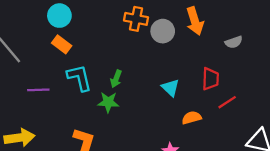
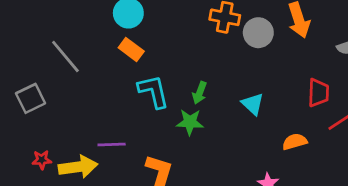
cyan triangle: (170, 88) -> (253, 104), moved
purple line: (38, 90) -> (112, 144), moved

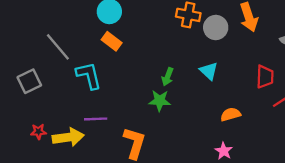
cyan L-shape: (153, 91) -> (89, 76), moved
cyan triangle: (253, 104) -> (209, 71), moved
orange semicircle: (295, 142) -> (231, 114), moved

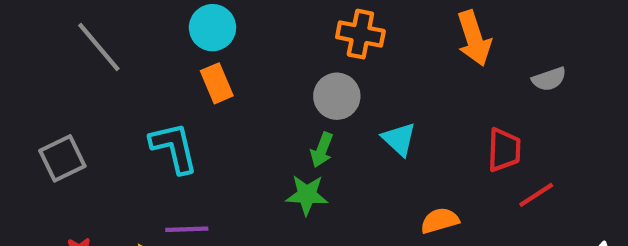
gray circle: (216, 28) -> (337, 96), moved
orange rectangle: (112, 41) -> (217, 83), turned 30
gray line: (58, 47) -> (99, 47), moved

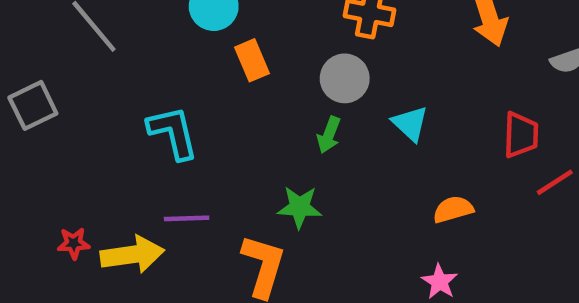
orange rectangle: (217, 83) -> (252, 60), moved
gray square: (62, 158) -> (33, 105), moved
green star: (307, 195) -> (299, 207), moved

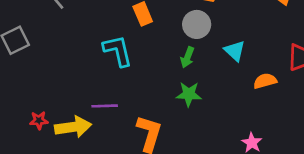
cyan L-shape: (173, 133) -> (118, 51), moved
green star: (299, 207) -> (189, 94), moved
orange semicircle: (453, 209) -> (265, 81), moved

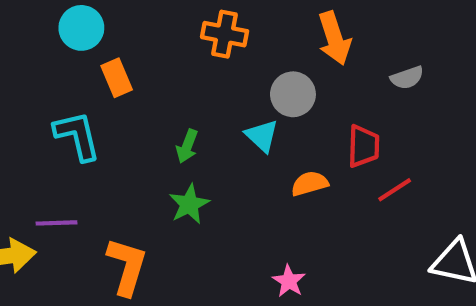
gray circle: (197, 24) -> (293, 94), moved
green star: (189, 94) -> (189, 204), turned -30

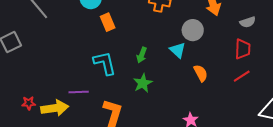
cyan L-shape: (77, 136) -> (105, 63), moved
red trapezoid: (364, 146) -> (243, 49), moved
orange semicircle: (310, 183) -> (201, 73), turned 78

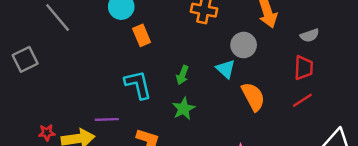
orange semicircle: (201, 73) -> (253, 97), size x1.4

